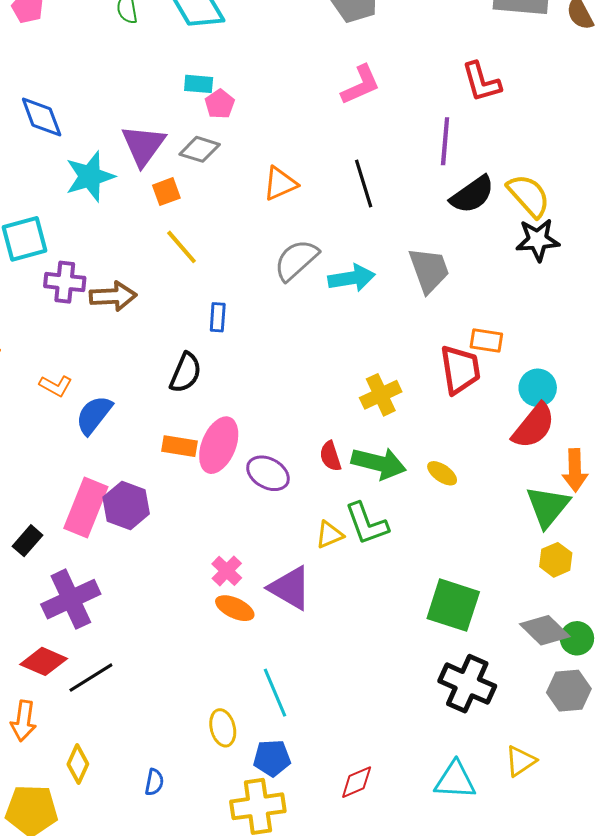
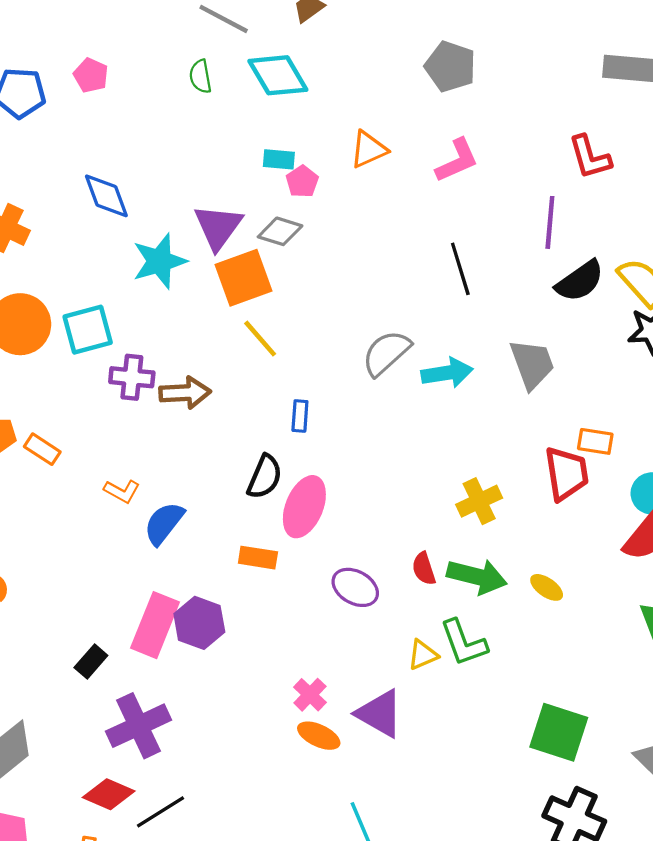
orange triangle: (280, 184) -> (369, 149), moved
orange square: (166, 192) -> (244, 278), size x1.8
pink ellipse: (219, 445) -> (304, 507), moved

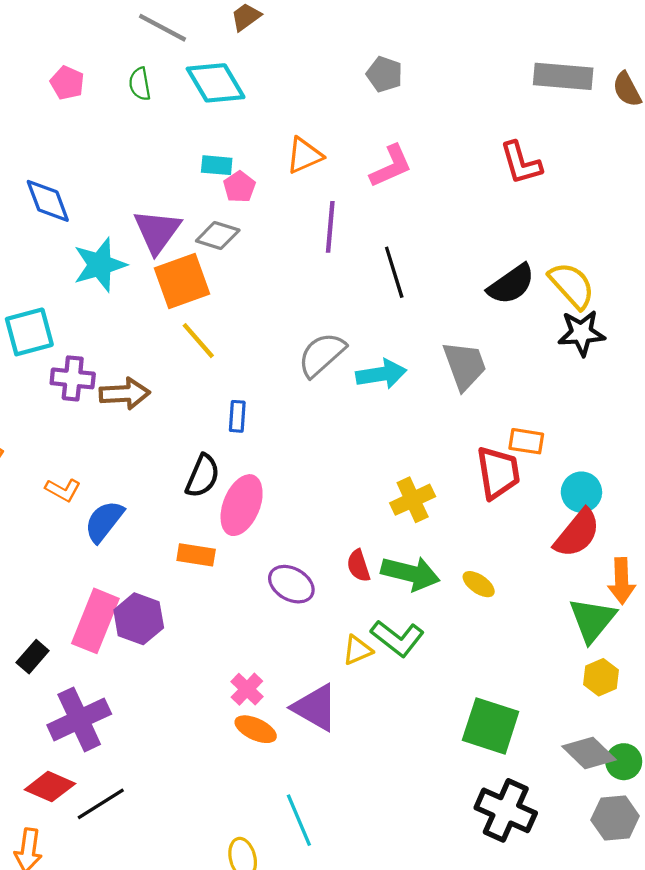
gray pentagon: (450, 66) -> (384, 74), size x0.7
pink pentagon: (91, 75) -> (67, 83), moved
purple line: (550, 222) -> (330, 227), moved
green L-shape: (464, 643) -> (397, 638), turned -32

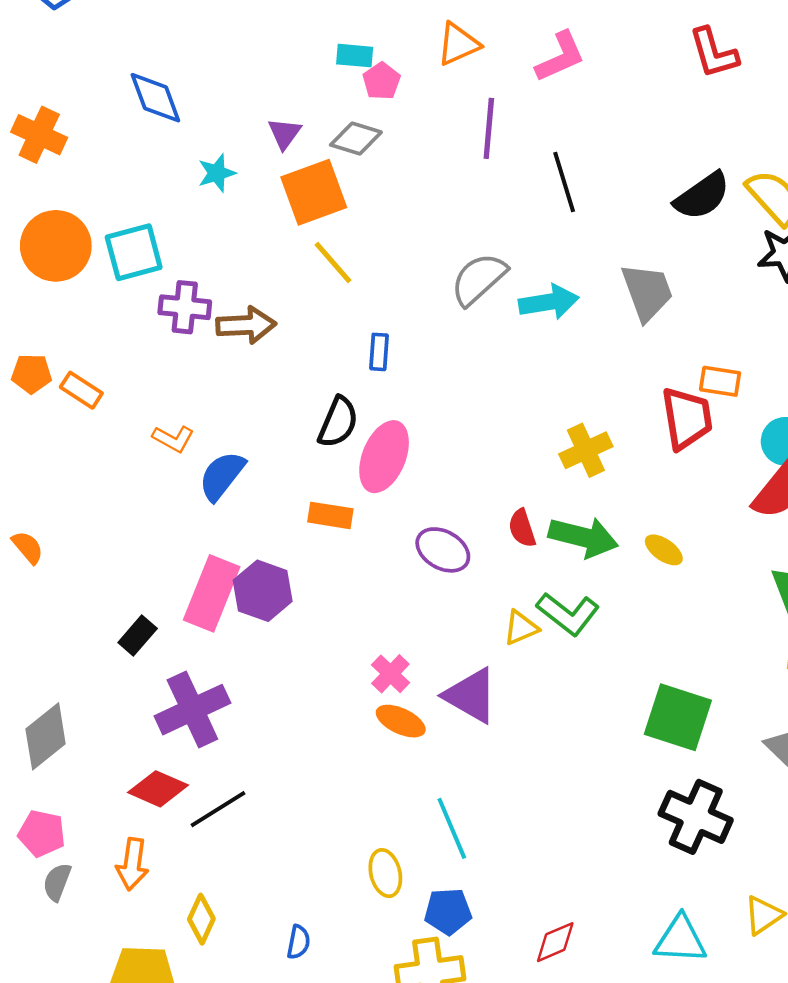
purple triangle: (157, 231) -> (284, 133), size x0.6
cyan star: (100, 265) -> (217, 173), size x0.6

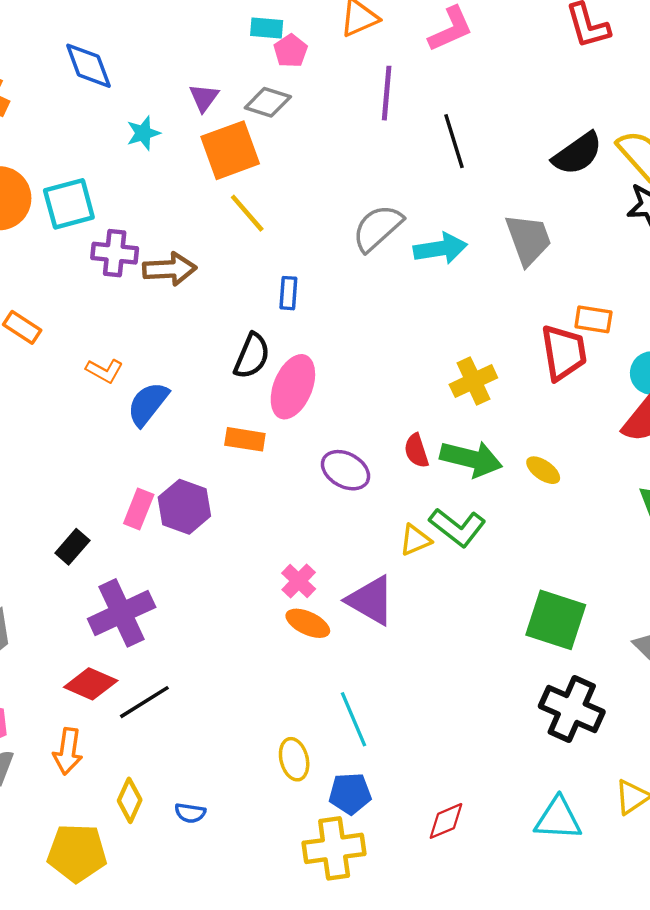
pink rectangle: (212, 593) -> (139, 509), size x0.6
blue semicircle: (298, 942) -> (190, 813), moved, turned 88

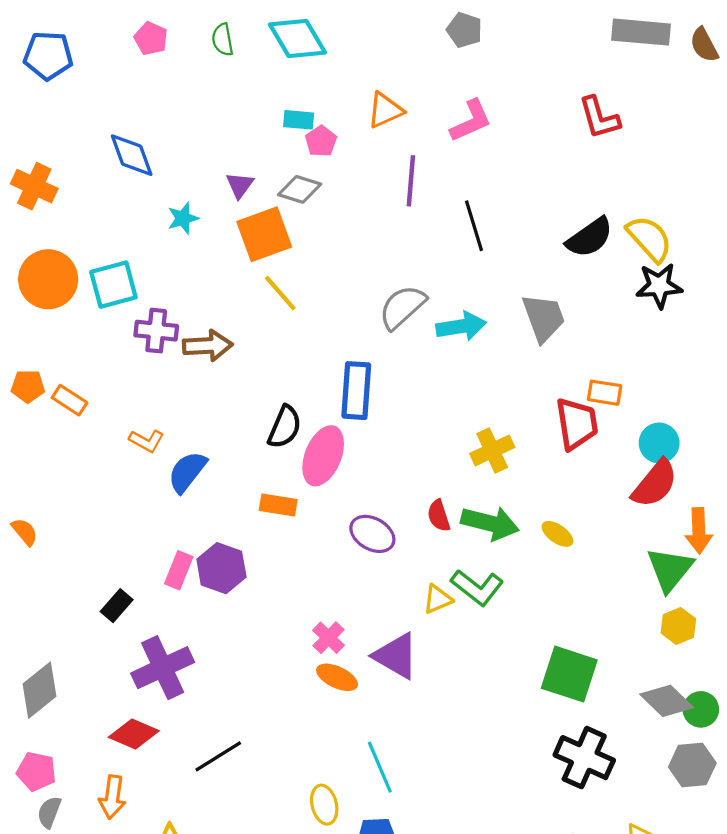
blue rectangle: (288, 293) -> (356, 391), moved, size x1.8
black line: (144, 702) -> (218, 756), moved

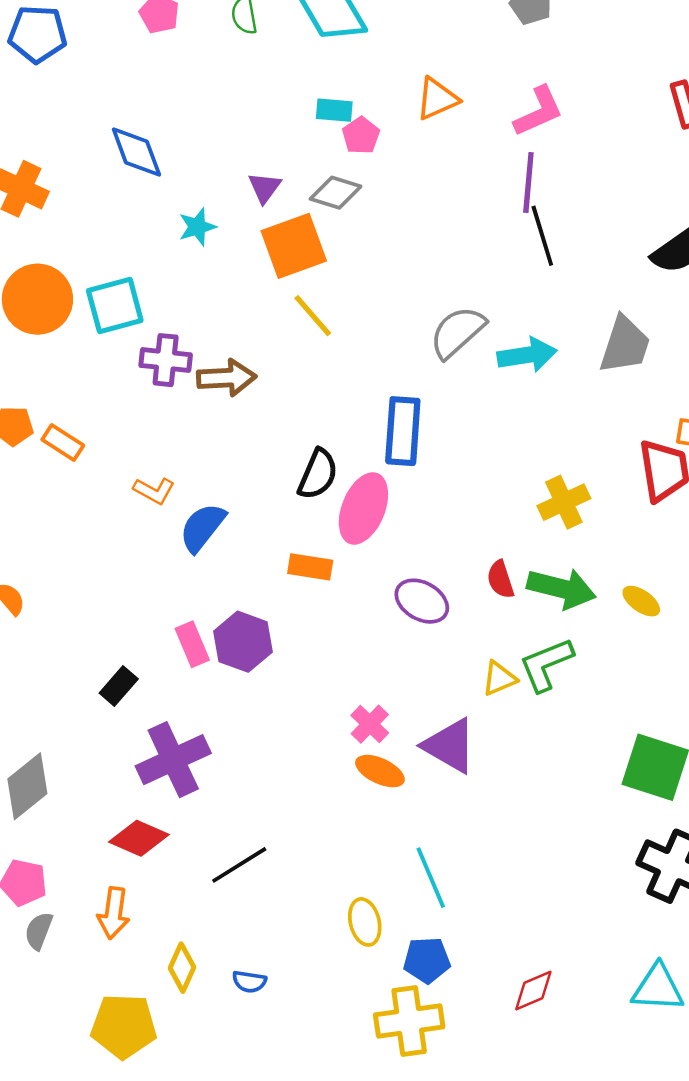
purple line: (411, 181) -> (528, 182), moved
gray trapezoid: (544, 318) -> (625, 345), turned 38
pink rectangle: (179, 570) -> (192, 644), turned -45
green L-shape: (477, 587) -> (546, 664), turned 120

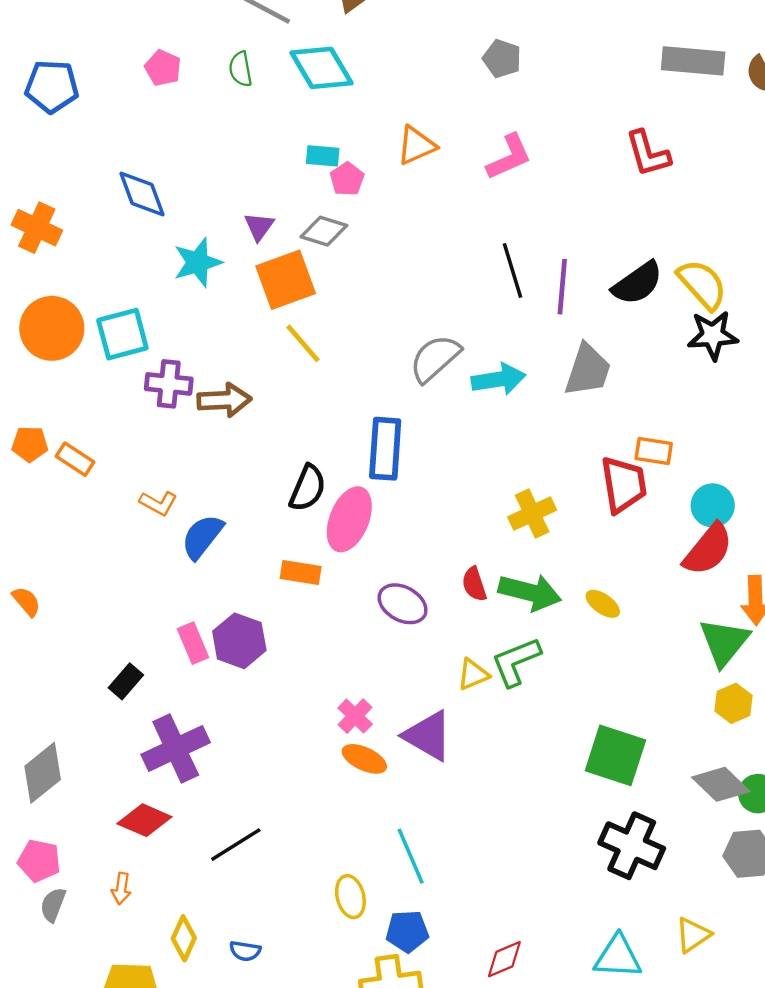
purple line: (528, 182) -> (562, 287), moved
cyan star: (197, 227) -> (198, 262), size x1.4
orange arrow: (114, 913) -> (121, 889), size x0.7

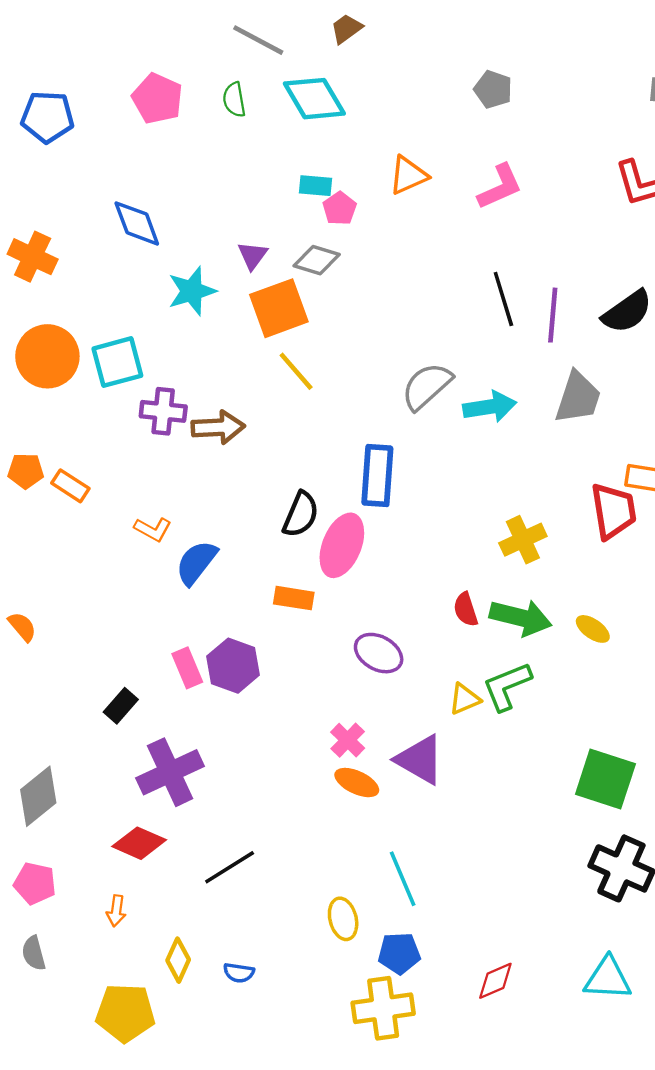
pink pentagon: (163, 68) -> (157, 99), size x1.4
purple ellipse: (403, 604) -> (379, 653), moved
gray semicircle: (53, 905) -> (34, 953), moved, turned -36

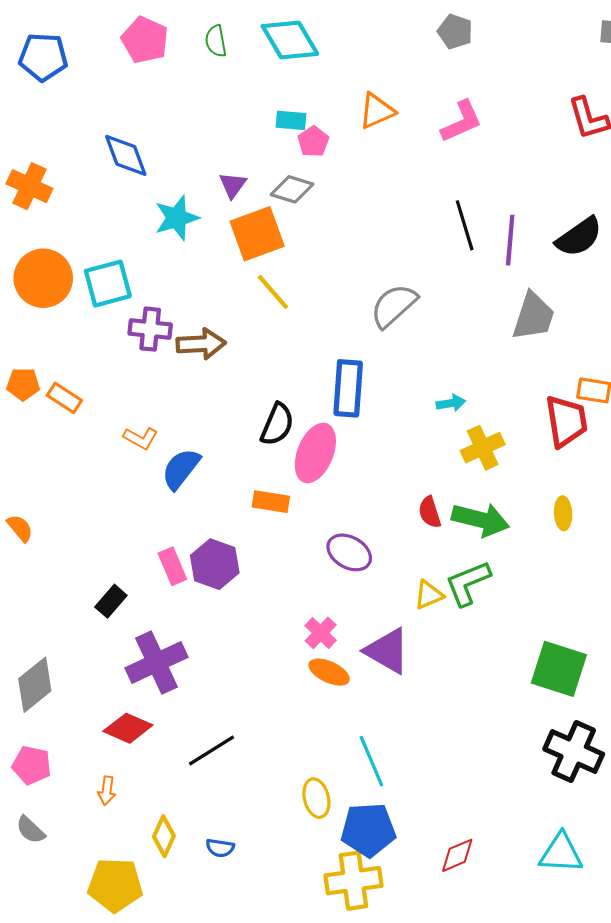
cyan arrow: (490, 407) -> (451, 403), moved, size x0.6
yellow ellipse: (593, 629) -> (563, 513), moved, turned 52
gray semicircle: (34, 953) -> (31, 830), turned -32
blue pentagon: (399, 953) -> (368, 830), size x1.4

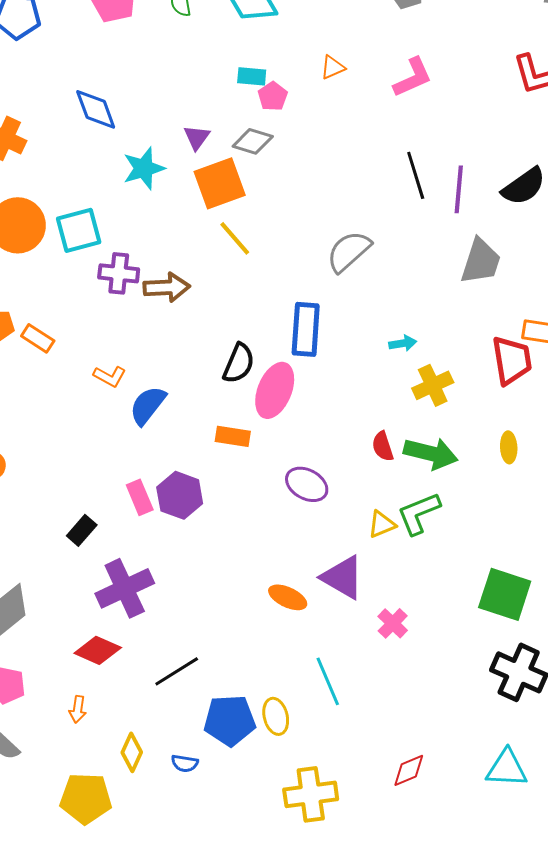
orange triangle: (377, 111) -> (333, 67), size x0.7
pink cross: (321, 633) -> (393, 623), moved
blue pentagon: (368, 830) -> (230, 720), moved

